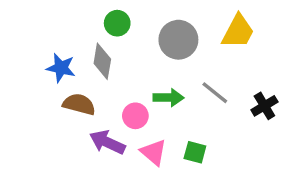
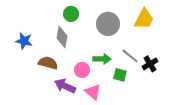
blue star: (61, 68) -> (24, 41), moved
black cross: (264, 106) -> (150, 64), moved
green square: (195, 152) -> (120, 75), moved

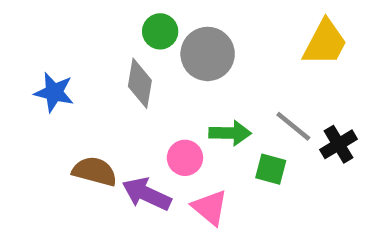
gray circle: (108, 24) -> (208, 54), moved
brown semicircle: (48, 63) -> (95, 171), moved

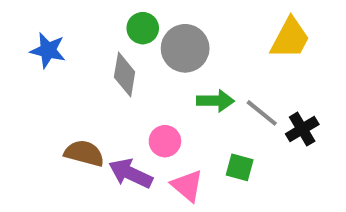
blue star: (54, 92) -> (48, 50), moved
green arrow: (230, 133) -> (215, 101), moved
green square: (271, 169) -> (240, 167), moved

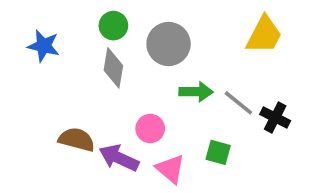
green circle: (143, 28) -> (113, 26), moved
black cross: (302, 129) -> (275, 117), turned -32

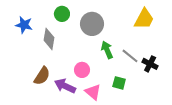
gray diamond: (113, 68) -> (49, 39), moved
green arrow: (196, 92) -> (107, 50), turned -114
brown semicircle: (77, 140) -> (42, 76), turned 108

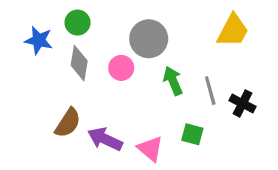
green circle: (62, 14) -> (78, 23), moved
gray line: (130, 56) -> (210, 91), turned 36
pink circle: (82, 70) -> (121, 68), moved

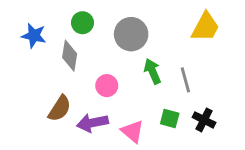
green circle: (78, 23) -> (82, 23), moved
pink circle: (121, 68) -> (107, 86), moved
black cross: (243, 103) -> (204, 120), moved
purple arrow: (105, 139) -> (92, 123), turned -36

